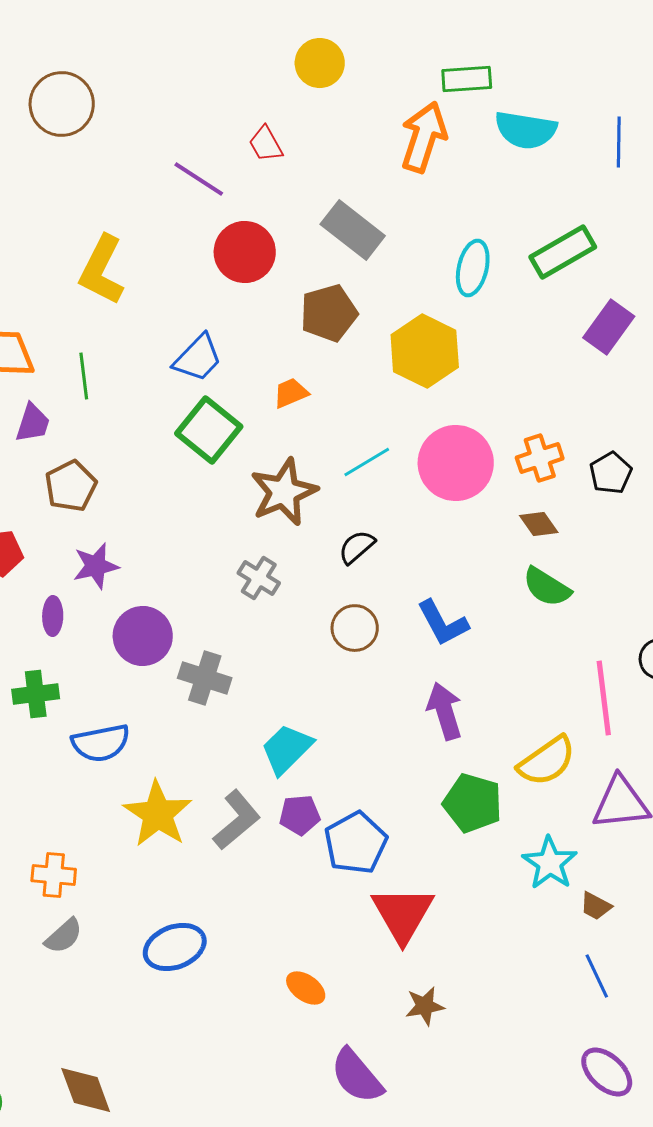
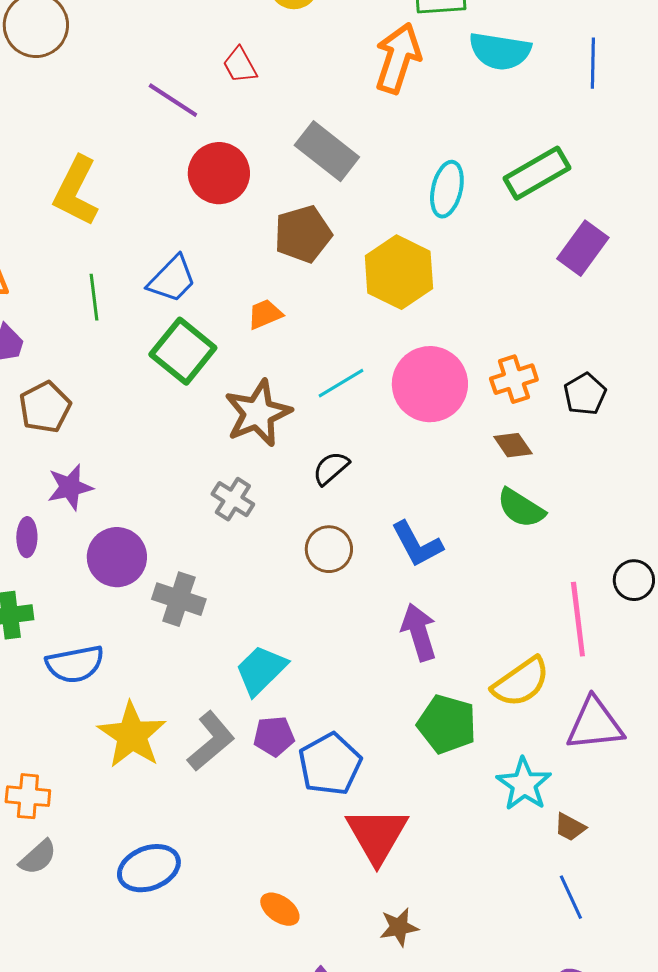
green line: (84, 376) -> (94, 297), moved

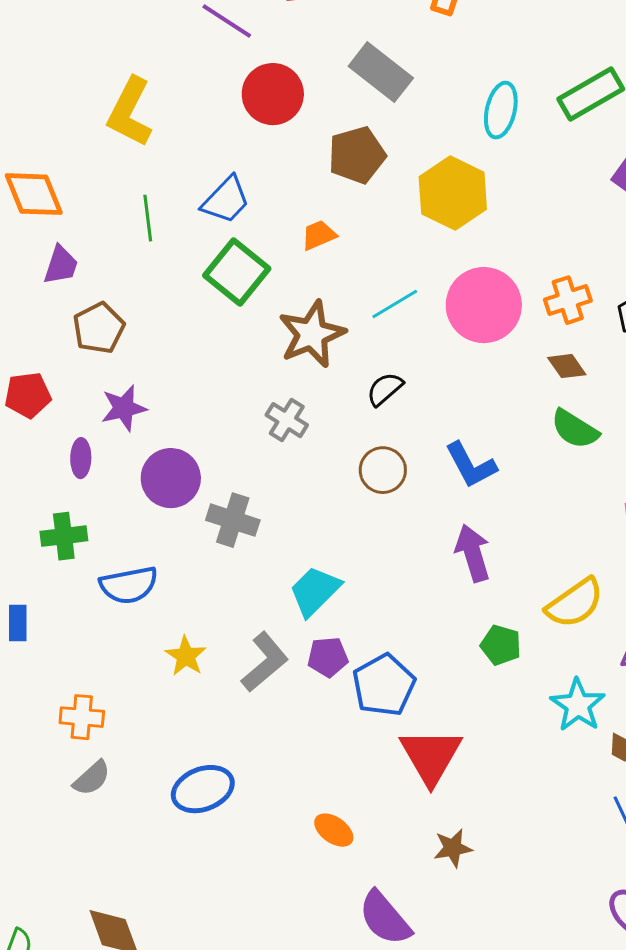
green pentagon: (447, 724) -> (501, 645), size x0.7
yellow star: (132, 735) -> (186, 656), size x0.6

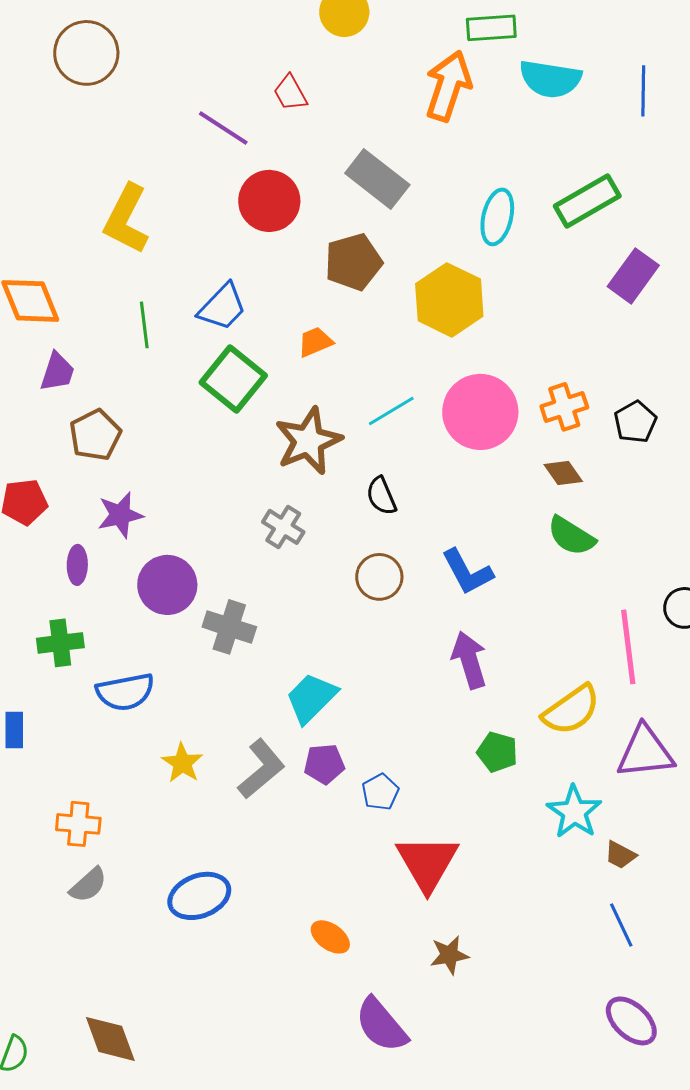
black semicircle: (385, 389) -> (381, 496), turned -72
blue pentagon: (384, 685) -> (380, 792), size x0.6

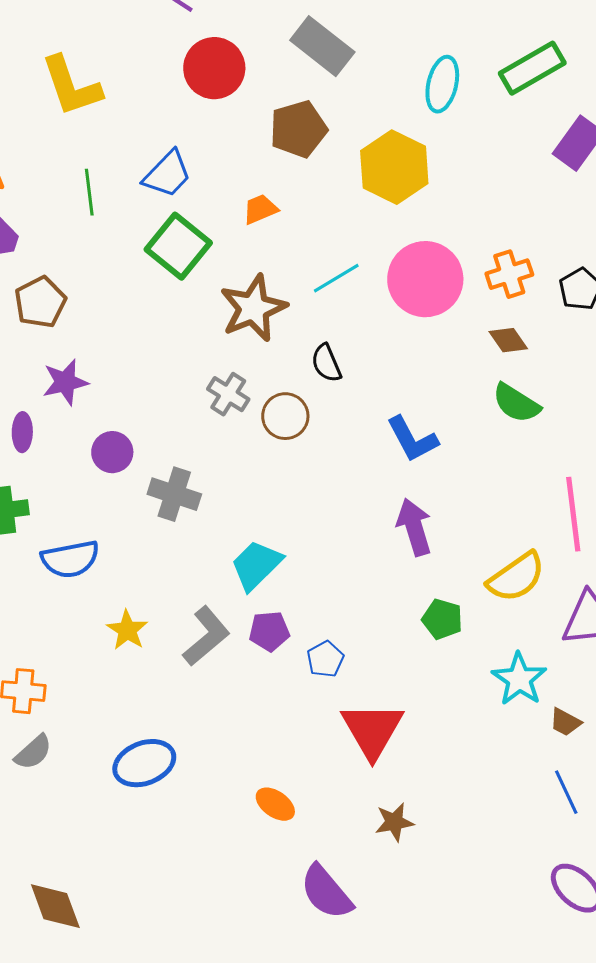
yellow L-shape: (126, 219) -> (71, 86), turned -46
brown circle: (379, 577) -> (285, 416), moved
purple circle: (167, 585) -> (112, 452), size x0.7

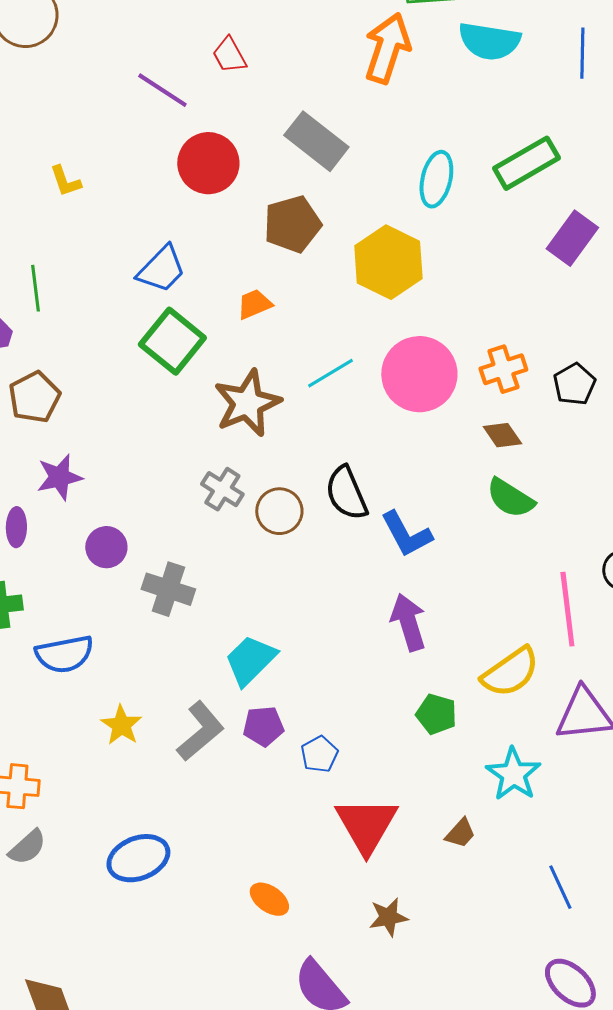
yellow L-shape: (71, 86) -> (65, 181), size x0.5
green line: (89, 192) -> (35, 288), moved
black semicircle: (326, 363) -> (346, 493), moved, size x1.4
brown trapezoid: (565, 722) -> (460, 833), moved, turned -76

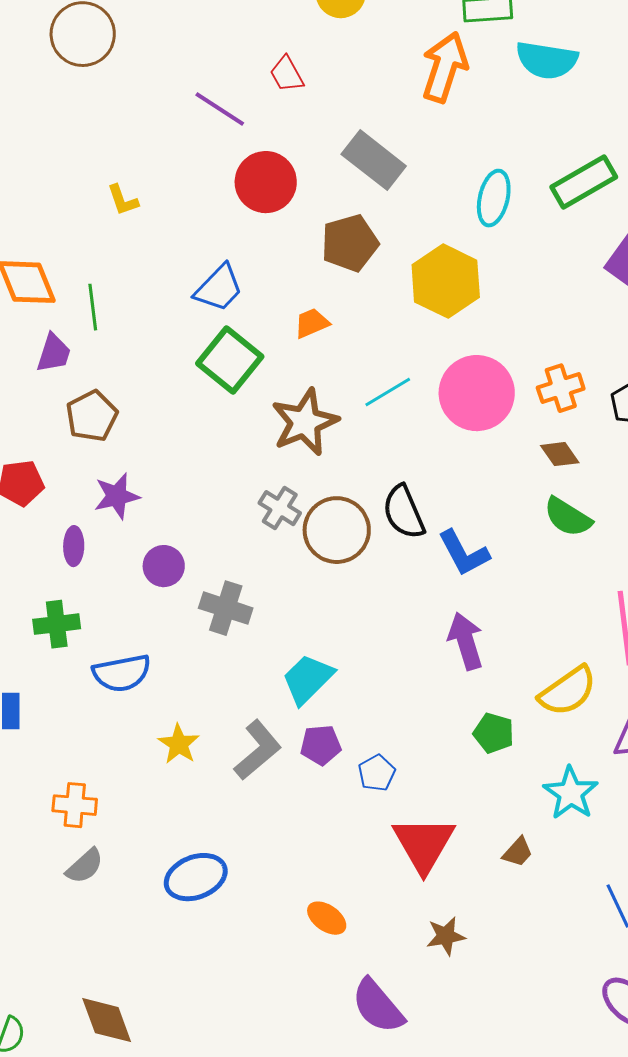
brown circle: (279, 511) -> (337, 530), size x1.4

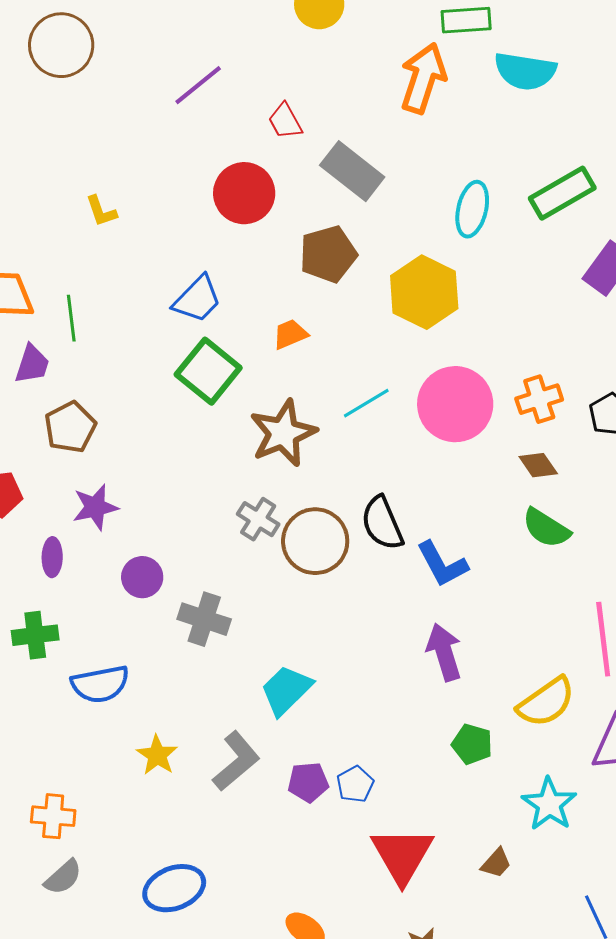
red trapezoid: (287, 74) -> (285, 121), moved
purple line: (220, 109) -> (198, 85), moved, turned -72
purple pentagon: (321, 745) -> (308, 782), moved

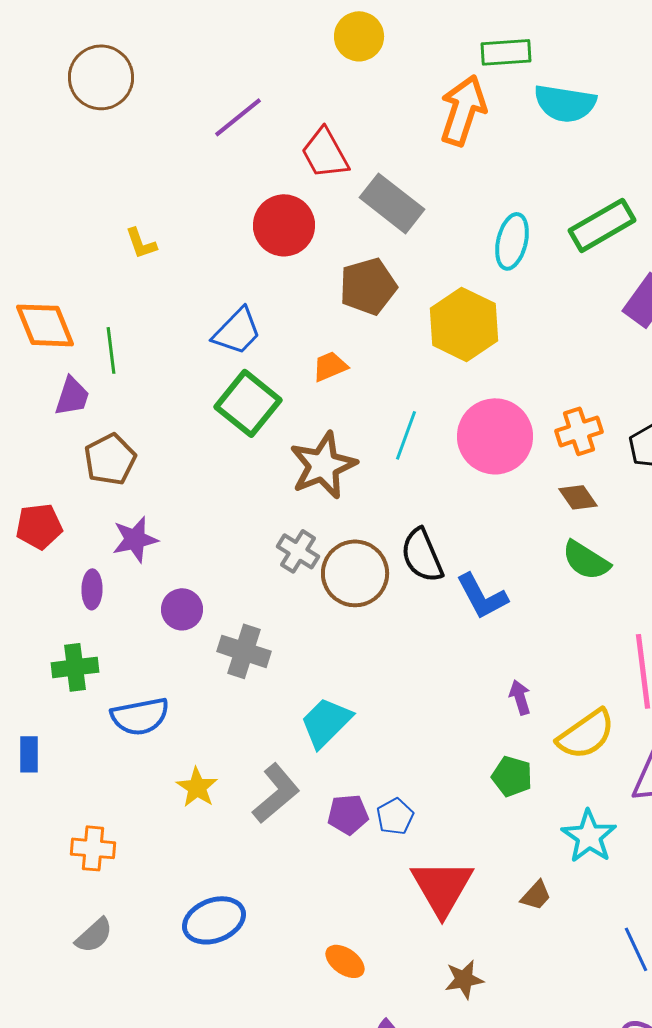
red trapezoid: (285, 121) -> (325, 153), size x1.4
cyan line: (366, 403) -> (406, 435), turned -39
purple arrow: (444, 652) -> (520, 697), moved, size x0.6
gray semicircle: (63, 877) -> (94, 935), moved

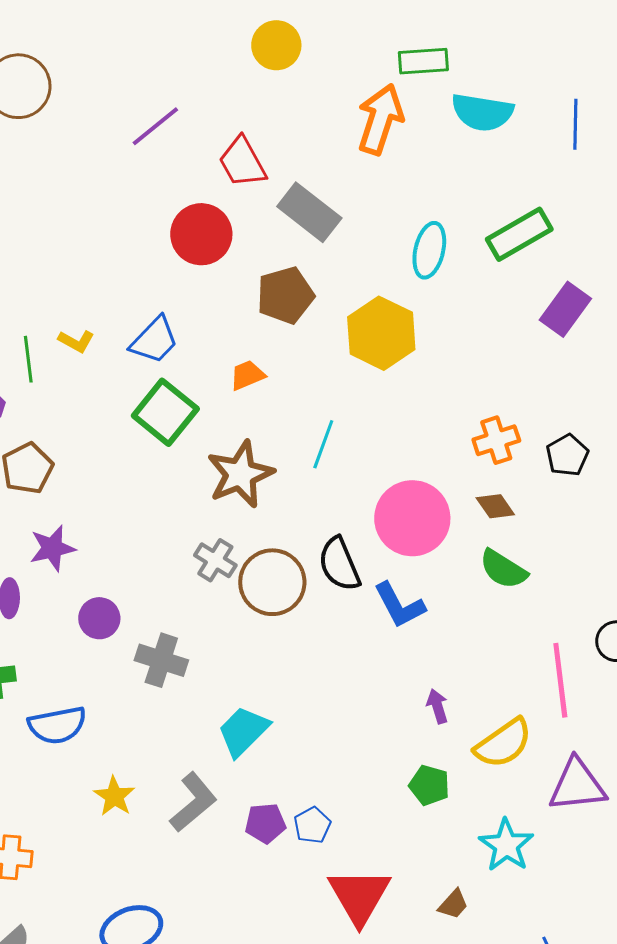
yellow L-shape: (141, 243) -> (76, 341), moved, turned -42
pink circle: (495, 436) -> (412, 518), moved

